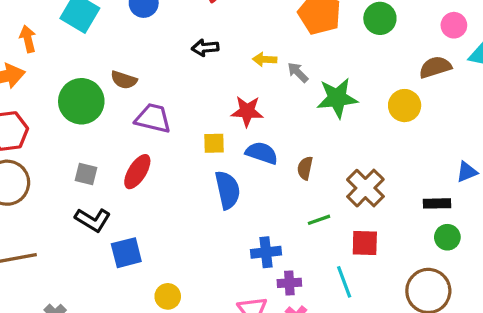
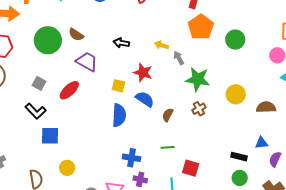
black arrow: (205, 48) -> (121, 43), moved
brown semicircle: (435, 67) -> (266, 107), moved
brown cross: (365, 188) -> (199, 109), moved, size x0.6

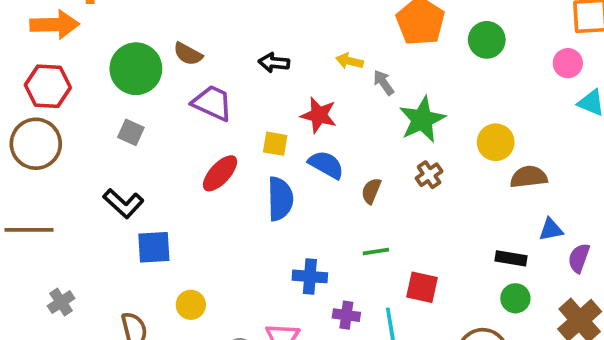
green star: (198, 79) -> (422, 119), turned -30
gray square: (39, 83) -> (131, 132), moved
red ellipse: (69, 90) -> (220, 173), moved
brown semicircle: (266, 107) -> (529, 177), moved
purple cross: (140, 179) -> (346, 315), moved

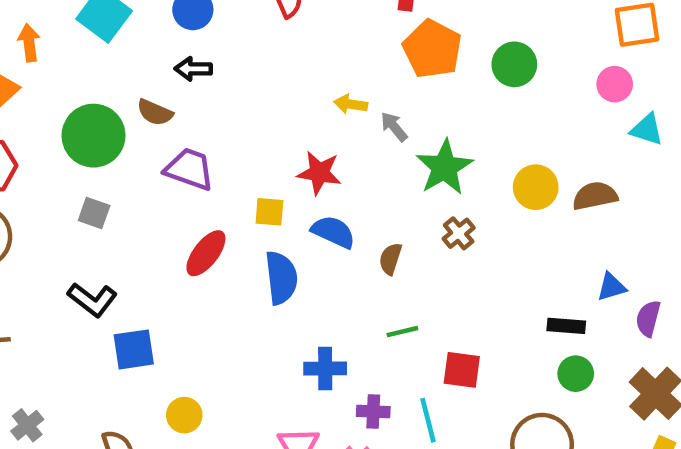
black arrow: (274, 63) -> (193, 69), moved
brown semicircle: (529, 177) -> (595, 196), moved

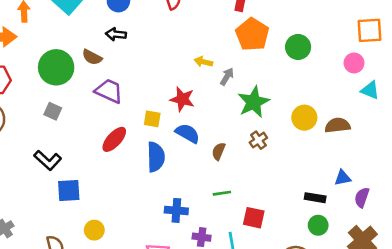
gray arrow: (394, 127) -> (227, 77), turned 66

